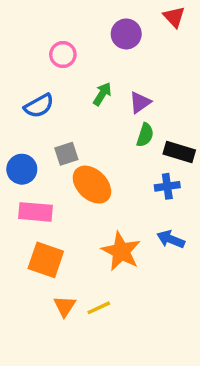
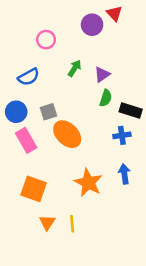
red triangle: (174, 17) -> (114, 13), moved
blue circle: (22, 169) -> (16, 112), moved
pink rectangle: (35, 212) -> (26, 140), moved, turned 55
blue arrow: (171, 239) -> (124, 174), turned 60
yellow line: (99, 308) -> (72, 224), turned -70

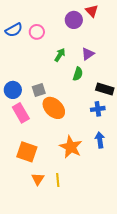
purple triangle: (102, 74) -> (88, 54), moved
blue semicircle: (29, 77) -> (14, 30), moved
green semicircle: (106, 98) -> (78, 74), moved

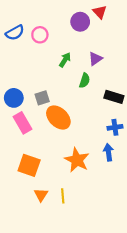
blue cross: (98, 109) -> (115, 127), moved

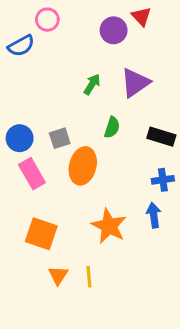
pink circle: (40, 35) -> (47, 20), moved
purple triangle: (95, 59) -> (135, 83), size x1.5
green semicircle: (85, 81) -> (112, 127), moved
orange ellipse: (58, 118) -> (83, 166), turned 60

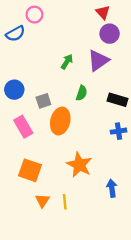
purple circle: (114, 30) -> (110, 34), moved
blue circle: (20, 138) -> (14, 90), moved
blue arrow: (154, 215) -> (112, 188), moved

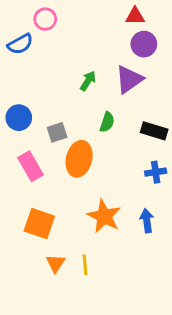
red triangle: (103, 12) -> (135, 16), turned -48
blue arrow: (112, 188) -> (147, 221), moved

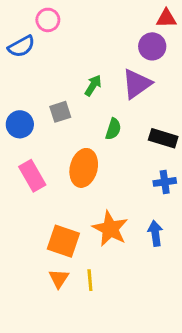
red triangle: (135, 16) -> (166, 18), moved
gray square: (57, 132) -> (60, 112), moved
orange square: (39, 224) -> (63, 241), moved

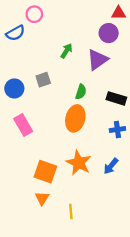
green arrow: (93, 85) -> (66, 51), moved
orange ellipse: (84, 168) -> (75, 118), moved
blue arrow: (155, 233) -> (111, 166), turned -133
yellow line: (90, 280) -> (71, 212), moved

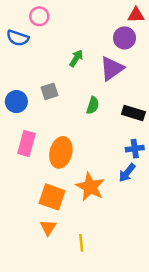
blue semicircle: (15, 33) -> (18, 38), turned 48
orange ellipse: (75, 118) -> (61, 152), moved
pink rectangle: (23, 125) -> (27, 144), turned 45
blue arrow: (111, 166) -> (127, 173), moved

